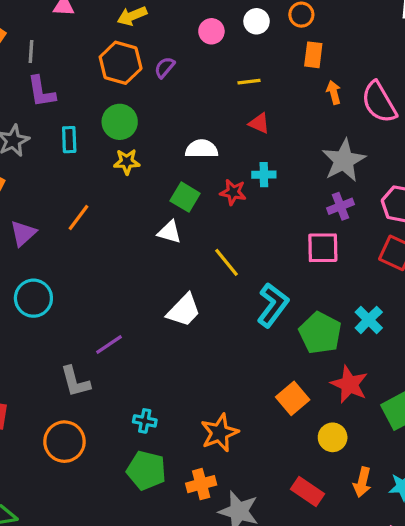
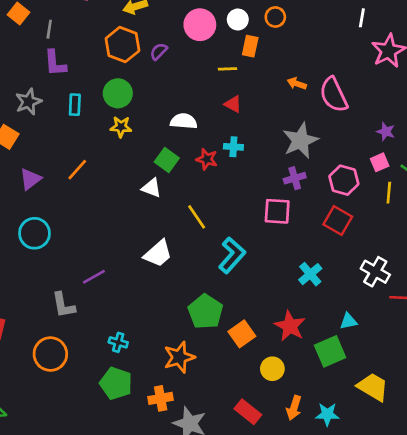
pink circle: (211, 31) -> (200, 25), size x1.5
orange rectangle: (313, 55) -> (250, 46), moved
orange arrow: (334, 92) -> (297, 84), turned -60
green pentagon: (320, 333) -> (205, 312), moved

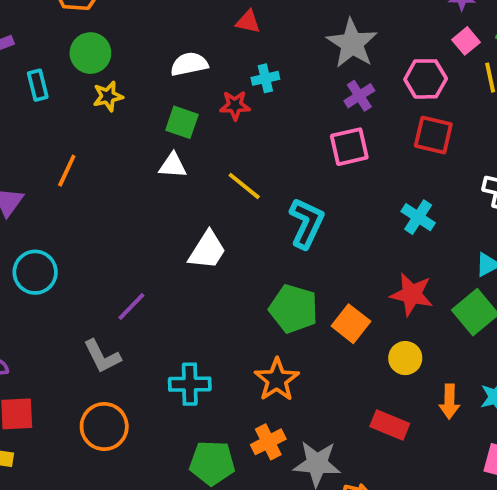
cyan cross: (118, 342) -> (190, 384), size x1.5
green pentagon: (116, 383) -> (212, 463), moved

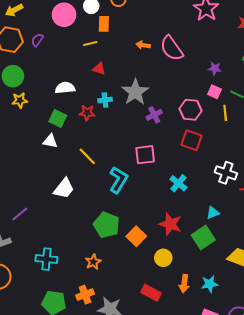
pink square: (466, 41) -> (214, 92), turned -32
gray star: (352, 43) -> (135, 92), moved
pink square: (349, 147) -> (145, 155), moved
orange star: (277, 380) -> (93, 262), size x0.7

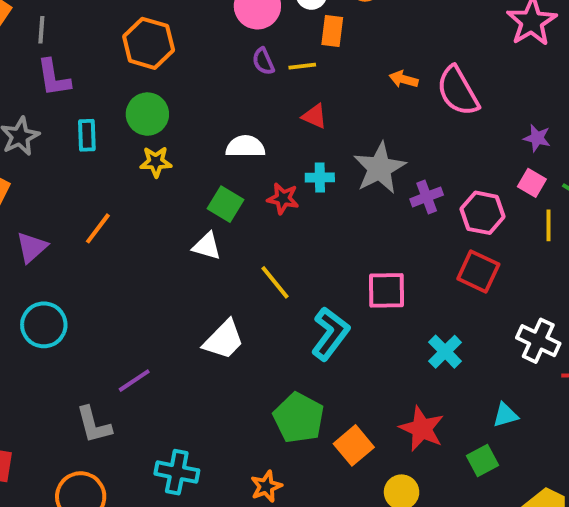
purple semicircle: (37, 40) -> (263, 61), moved, turned -64
purple cross: (154, 115) -> (427, 197), moved
green square: (203, 237) -> (482, 461), size x0.7

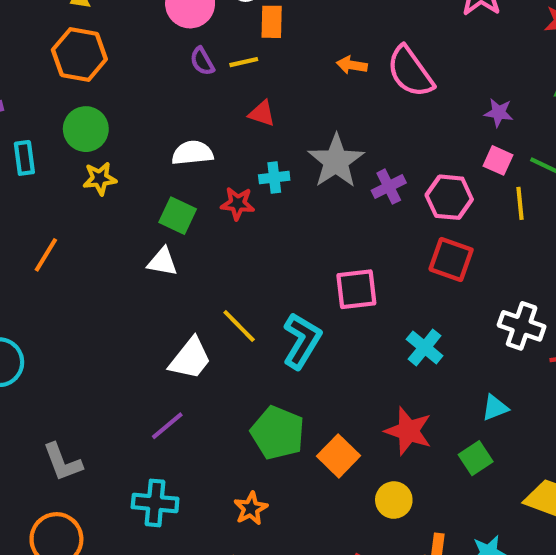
yellow line: (275, 282) -> (239, 326), moved
purple line: (134, 381) -> (167, 426), moved

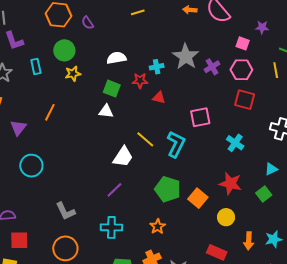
purple semicircle: (202, 61) -> (88, 23), moved
red triangle: (262, 113) -> (159, 98), moved
pink square: (498, 160) -> (243, 43), moved

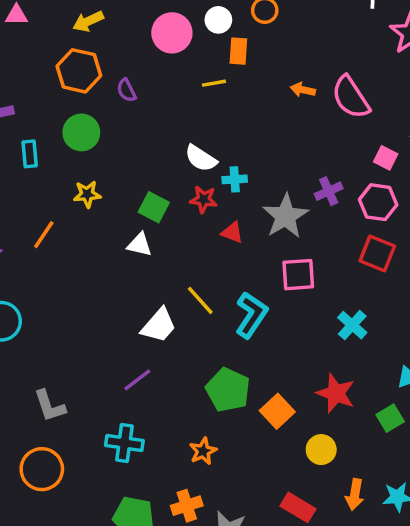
gray star: (186, 57) -> (285, 216), moved
white semicircle: (116, 58) -> (201, 158), moved, turned -144
yellow star: (73, 74) -> (87, 194), moved

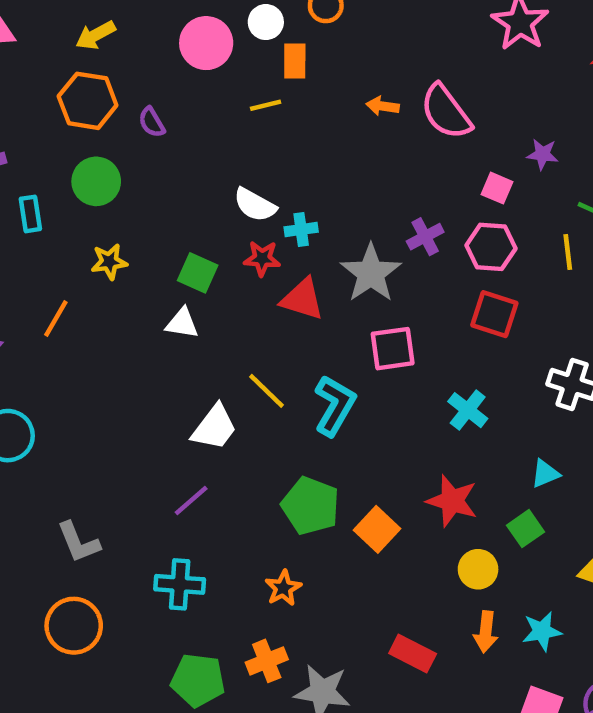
red triangle: (232, 232) -> (302, 299), size x1.5
yellow circle: (321, 450) -> (478, 569), moved

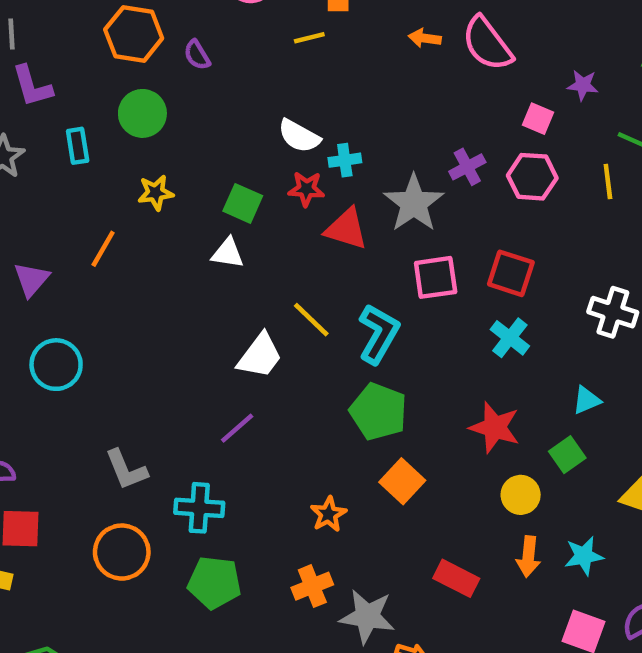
red square: (494, 314) -> (511, 273), moved
green pentagon: (311, 506) -> (378, 412), moved
orange square: (377, 529) -> (402, 481), moved
cyan cross: (180, 584) -> (199, 508), moved
green pentagon: (198, 680) -> (214, 583), moved

